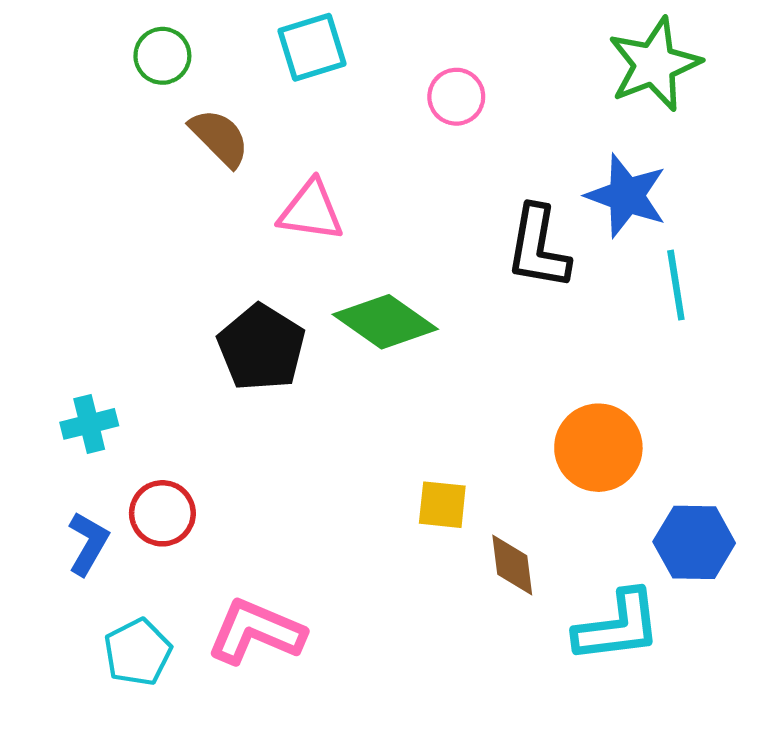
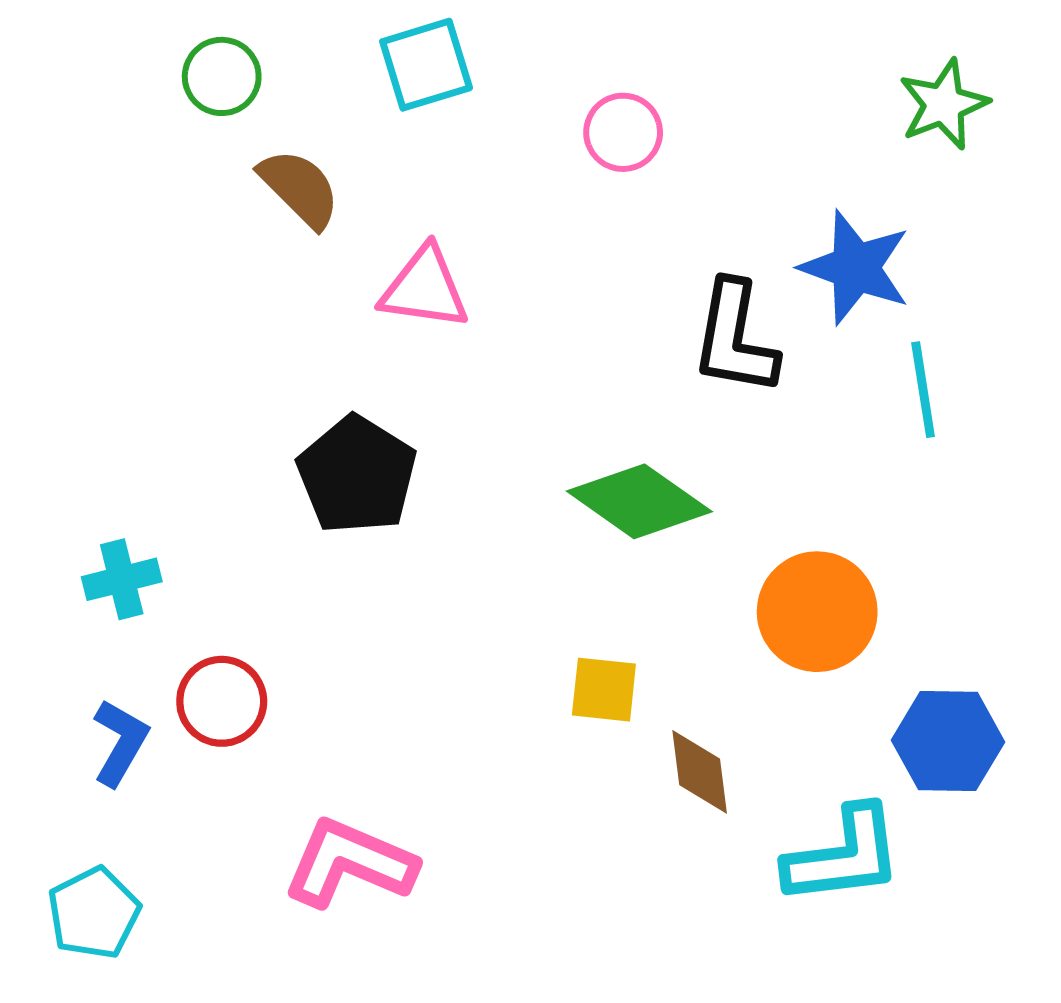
green star: (654, 64) -> (944, 104), moved, size x0.7
green diamond: (385, 322) -> (639, 501), moved
cyan pentagon: (138, 652) -> (94, 913), moved

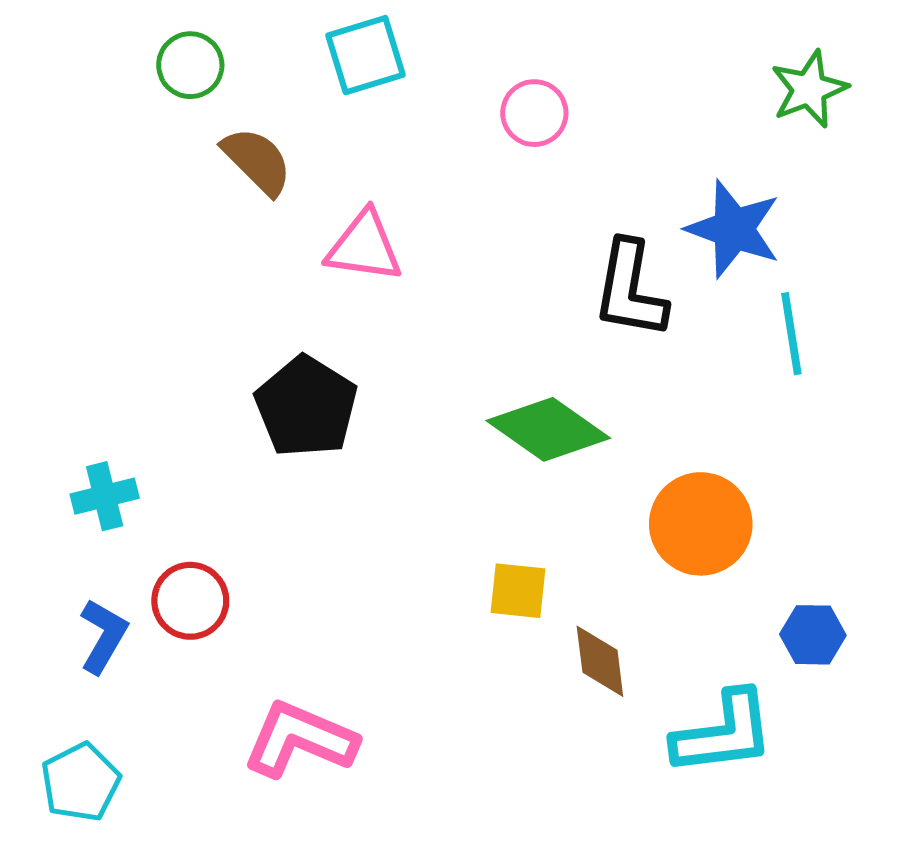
blue hexagon: (948, 741) -> (813, 635), size x0.7

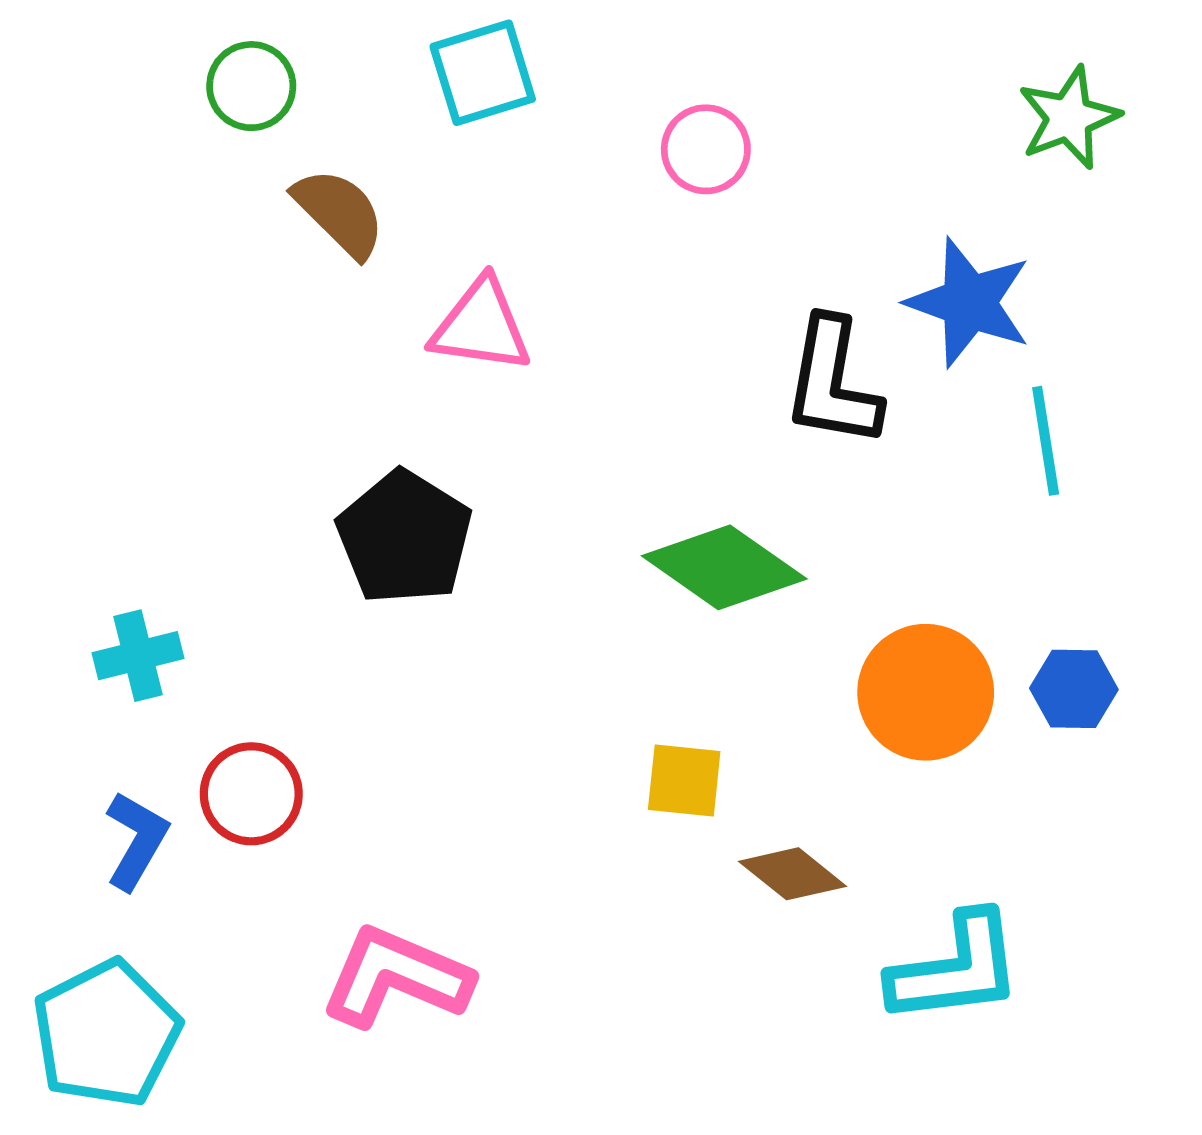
blue hexagon: (813, 635) -> (1074, 689), moved
brown diamond: (600, 661) -> (792, 874), turned -44
cyan pentagon: (81, 782) -> (106, 1034), size x1.4

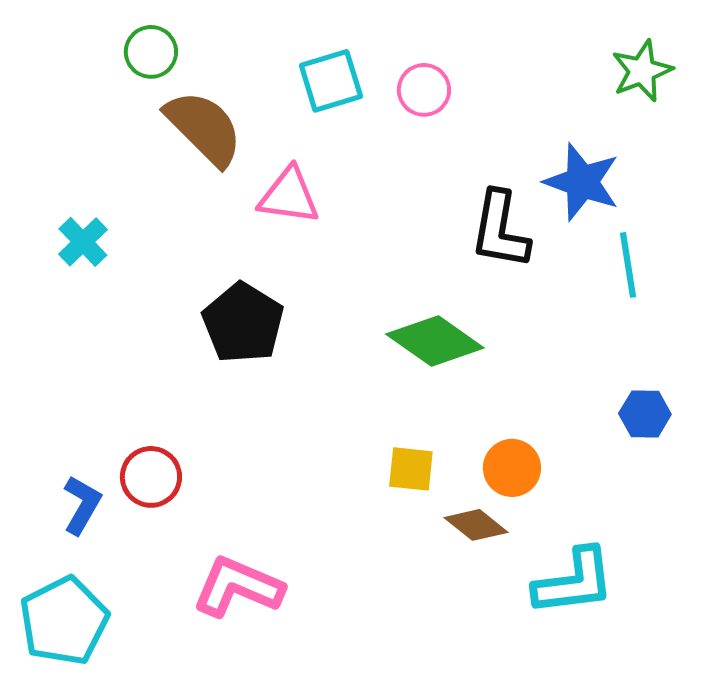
cyan square: (483, 73) -> (331, 81), moved
brown semicircle: (339, 213) -> (204, 128), size x1.4
cyan cross: (138, 656) -> (83, 242), moved, turned -30
orange circle: (926, 692) -> (512, 468), moved, size x0.7

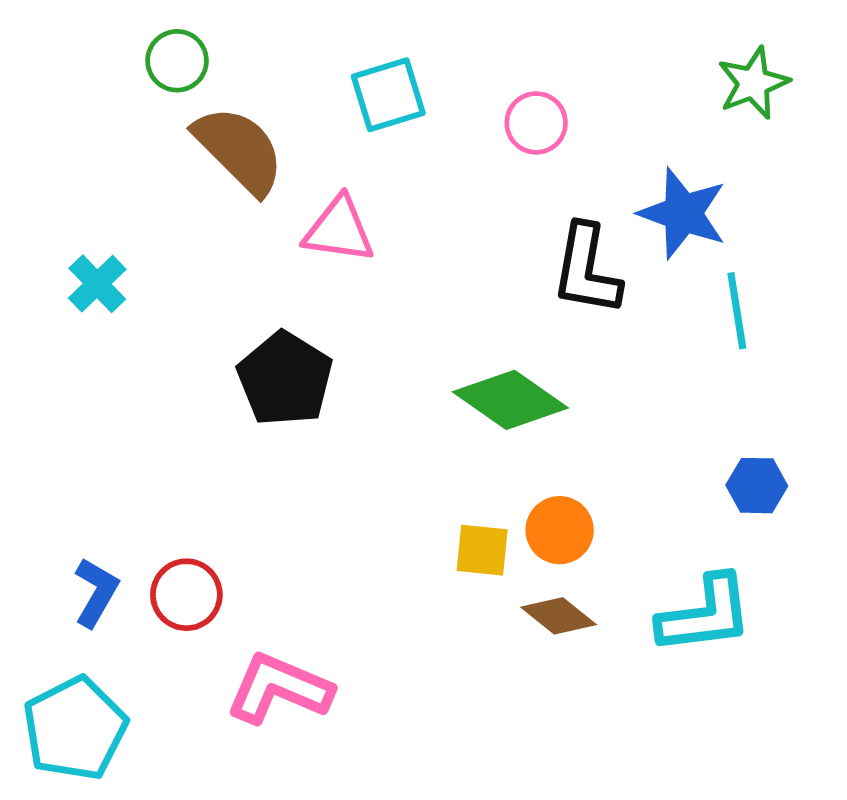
pink circle: (424, 90) -> (536, 123), moved
orange circle: (512, 468) -> (560, 530), moved
red circle: (151, 477) -> (186, 595), moved
cyan L-shape: (574, 582) -> (705, 615), moved

